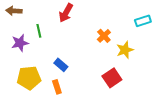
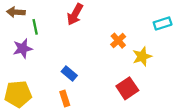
green line: (39, 31) -> (35, 27), moved
yellow pentagon: (29, 78) -> (18, 94), moved

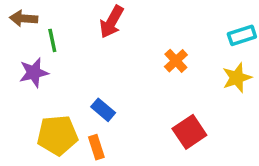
yellow star: (142, 56) -> (237, 78), moved
yellow pentagon: (18, 94) -> (57, 135), moved

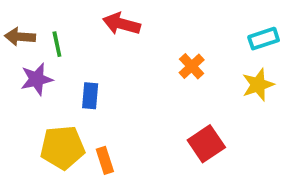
brown arrow: (24, 18) -> (20, 37), moved
red arrow: (112, 22) -> (121, 24), turned 76
blue rectangle: (103, 110) -> (90, 96), moved, turned 55

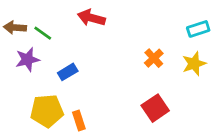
green line: (57, 44) -> (43, 33), turned -42
orange cross: (192, 66) -> (154, 58), moved
blue rectangle: (90, 96) -> (68, 72), turned 54

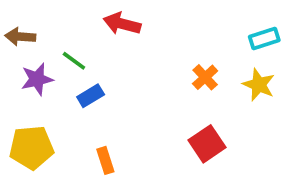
green line: (43, 33) -> (74, 61), moved
yellow star: (194, 64) -> (259, 85), turned -30
yellow pentagon: (47, 111) -> (31, 148), moved

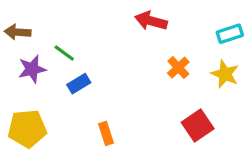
red arrow: (122, 24) -> (151, 21), moved
red square: (207, 144) -> (198, 125), moved
orange rectangle: (105, 160) -> (106, 133), moved

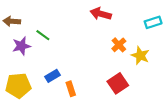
yellow star: (225, 74) -> (140, 56), moved
blue rectangle: (79, 84) -> (52, 76), moved
red square: (198, 125) -> (118, 83), moved

